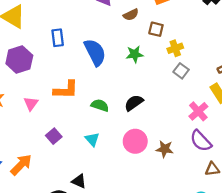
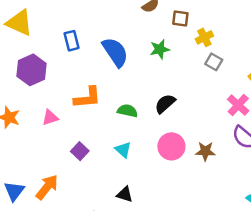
pink triangle: (31, 104) -> (50, 118), turned 42
black triangle: (79, 181) -> (125, 194), moved

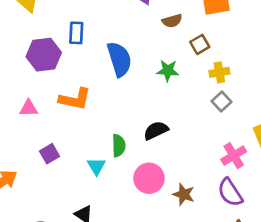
brown square: (180, 19) -> (200, 44), turned 36
purple hexagon: (32, 70) -> (44, 55), moved
green semicircle: (127, 111) -> (119, 146), moved, turned 60

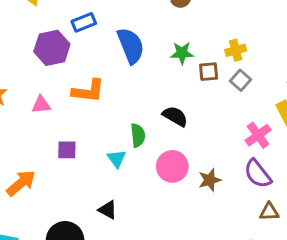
blue rectangle: (76, 33) -> (84, 22), turned 70
brown square: (200, 44) -> (209, 72), moved, turned 30
black semicircle: (156, 130) -> (175, 116), turned 60
purple square: (50, 154) -> (67, 150), turned 36
brown star: (184, 194) -> (210, 180), turned -30

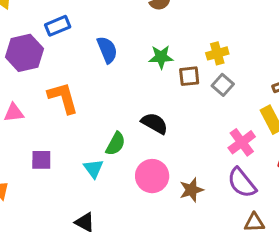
blue semicircle: (131, 46) -> (107, 50), size x0.7
orange L-shape: (88, 91) -> (63, 98), turned -112
green semicircle: (138, 135) -> (116, 144), turned 35

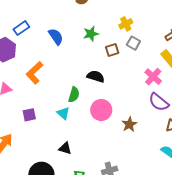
brown square: (189, 76) -> (112, 50), moved
orange L-shape: (63, 98) -> (35, 73), turned -105
brown star: (191, 190) -> (129, 124), moved

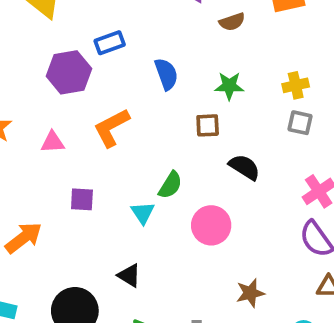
gray square: (133, 43) -> (300, 123), turned -32
brown square: (112, 50) -> (208, 125), moved
black semicircle: (96, 76) -> (245, 167), moved
brown star: (129, 124) -> (250, 293), moved

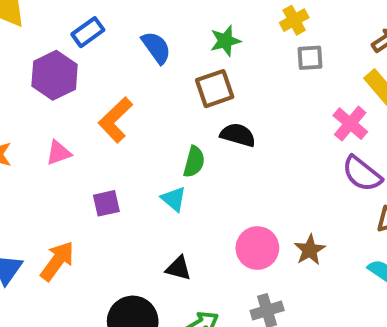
brown square: (208, 125) -> (215, 89), size x1.4
black semicircle: (245, 167) -> (238, 135), moved
pink circle: (211, 225) -> (257, 248), moved

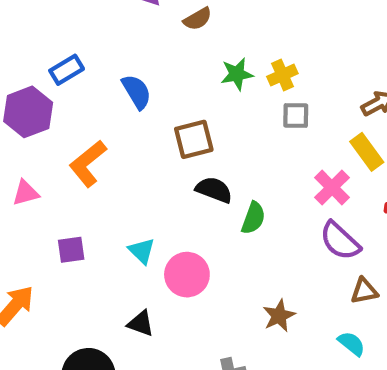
green star: (225, 41) -> (237, 74), moved
green semicircle: (194, 162) -> (253, 218), moved
pink circle: (257, 248) -> (187, 275), moved

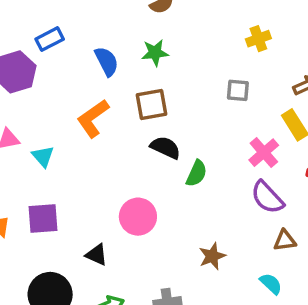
green star: (237, 74) -> (155, 53), moved
yellow cross: (282, 75) -> (258, 39), moved
orange L-shape: (88, 164) -> (93, 118), moved
purple square: (71, 250) -> (43, 218), moved, size x1.4
cyan triangle: (142, 251) -> (43, 156), moved

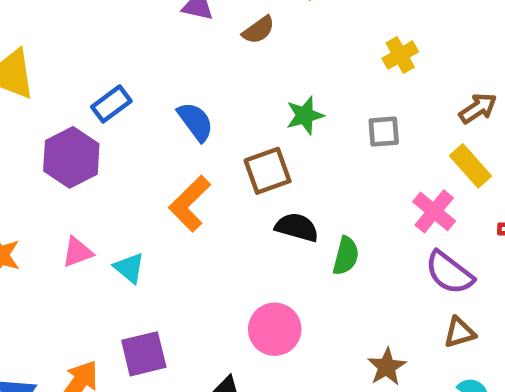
green star: (155, 53) -> (305, 115), moved
brown triangle: (285, 240) -> (459, 332), moved

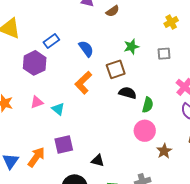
pink circle: (275, 329) -> (145, 131), moved

